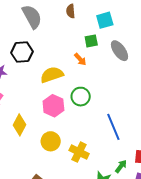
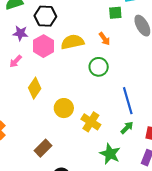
orange arrow: (80, 59) -> (104, 39), moved
pink hexagon: (53, 106) -> (43, 46), moved
green arrow: (121, 166) -> (127, 128), moved

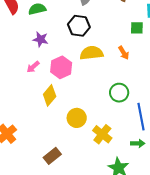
black hexagon: (45, 16) -> (79, 26), moved
pink hexagon: (43, 46) -> (61, 67), moved
green circle: (99, 67) -> (119, 93), moved
green arrow: (127, 128) -> (138, 143), turned 40

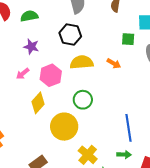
orange arrow: (124, 53) -> (114, 63), turned -32
green circle: (119, 93) -> (83, 100), moved
yellow circle: (77, 118) -> (64, 127), size x1.4
yellow cross: (102, 134) -> (88, 155), moved

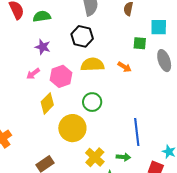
green arrow: (124, 155) -> (123, 157), moved

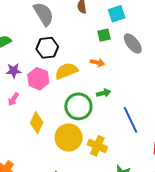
pink hexagon: (61, 76) -> (38, 79), moved
green circle: (92, 102) -> (78, 106), size x1.4
yellow cross: (95, 157) -> (97, 146), moved
green arrow: (123, 157) -> (104, 93), moved

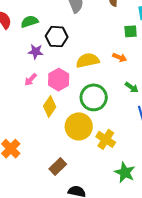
black hexagon: (47, 48) -> (57, 37), moved
pink hexagon: (38, 79) -> (59, 80), moved
green arrow: (104, 93) -> (132, 87), moved, turned 40

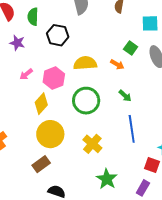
green semicircle: (30, 22) -> (33, 17), turned -78
green square: (131, 31) -> (131, 48), moved, turned 32
purple star: (36, 52) -> (17, 43), moved
yellow circle: (79, 126) -> (50, 134), moved

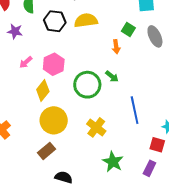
yellow semicircle: (85, 63) -> (86, 20), moved
orange arrow: (117, 64) -> (116, 47), turned 56
green arrow: (125, 96) -> (112, 76), moved

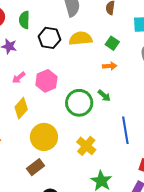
green square: (128, 29) -> (112, 43), moved
orange arrow: (116, 47) -> (110, 66), turned -88
yellow diamond: (43, 91) -> (21, 108), moved

